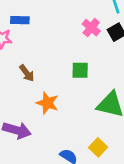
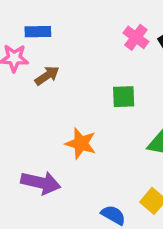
brown arrow: (27, 73) -> (47, 76), moved, turned -84

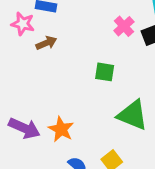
orange star: (81, 143) -> (61, 129), moved

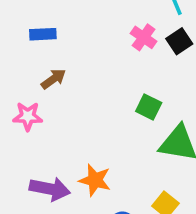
pink star: (23, 24) -> (28, 116), moved
green square: (105, 72) -> (149, 107), moved, turned 30

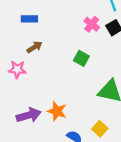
green square: (149, 107) -> (81, 58), moved
purple arrow: (50, 189) -> (29, 115), turned -30

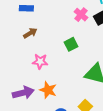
green square: (81, 58) -> (71, 44), turned 32
pink star: (17, 69) -> (40, 61), moved

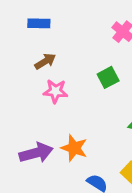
pink star: (40, 61) -> (55, 91), moved

